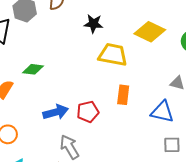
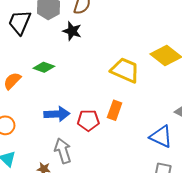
black star: (93, 24) -> (72, 31), moved
orange rectangle: (123, 95) -> (115, 110), moved

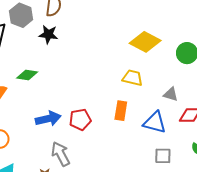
yellow trapezoid: (125, 70) -> (133, 78), moved, size x0.7
orange rectangle: (115, 110) -> (121, 111), moved

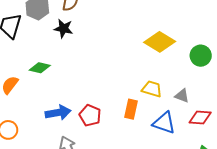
yellow trapezoid: (133, 78) -> (152, 89), moved
red pentagon: (80, 119) -> (90, 115), turned 30

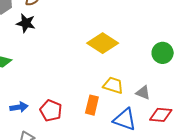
yellow diamond: (160, 42) -> (103, 43), moved
blue arrow: (58, 113) -> (19, 107), size x0.7

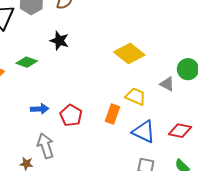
black star: (26, 23) -> (59, 41), moved
gray triangle: (143, 93) -> (167, 84), moved

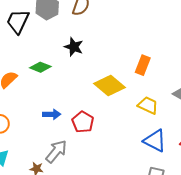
yellow diamond: (129, 54) -> (109, 85), moved
orange rectangle: (112, 114) -> (143, 65), moved
gray arrow: (45, 146) -> (56, 151), turned 55

